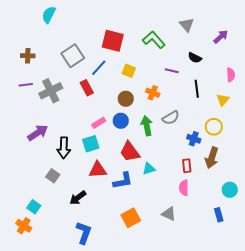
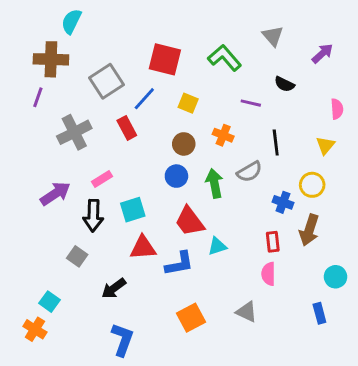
brown cross: (28, 56) -> (51, 59), moved, size x1.6
purple line: (26, 85) -> (38, 97), moved, turned -64
black line: (197, 89) -> (276, 143), moved
pink rectangle: (99, 123) -> (102, 179), moved

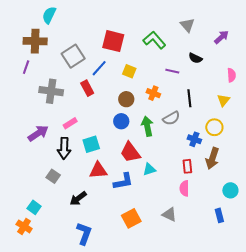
gray cross: (74, 132) -> (51, 91), turned 35

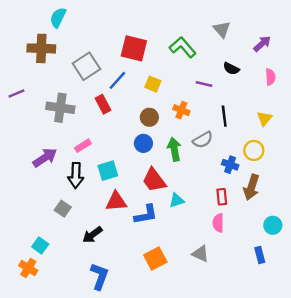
purple line: (26, 67) -> (16, 94), moved, turned 48
pink semicircle: (231, 75) -> (270, 77), moved

